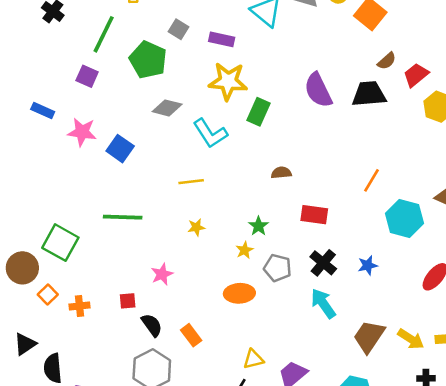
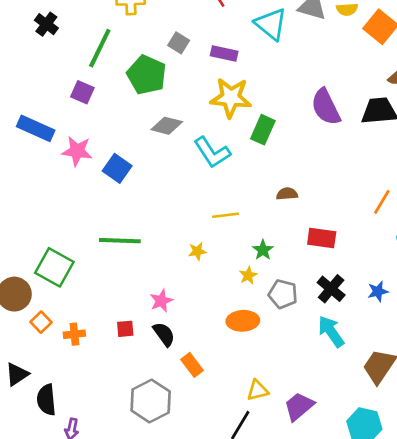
blue rectangle: (43, 110) -> (36, 128), size x1.5
yellow line: (191, 182) -> (225, 215), moved
black semicircle: (152, 325) -> (164, 334), moved

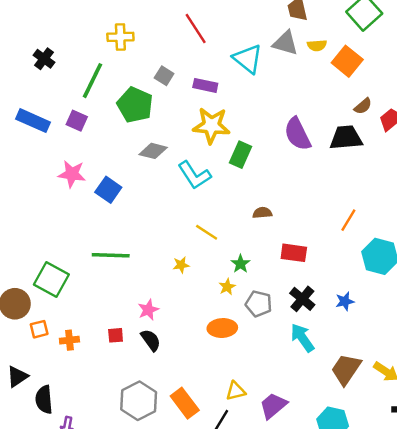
blue rectangle: (36, 128) -> (33, 121), moved
yellow line: (225, 215) -> (207, 232), turned 40
orange square: (41, 322) -> (39, 329), turned 30
orange rectangle: (192, 365) -> (185, 403), moved, size x1.4

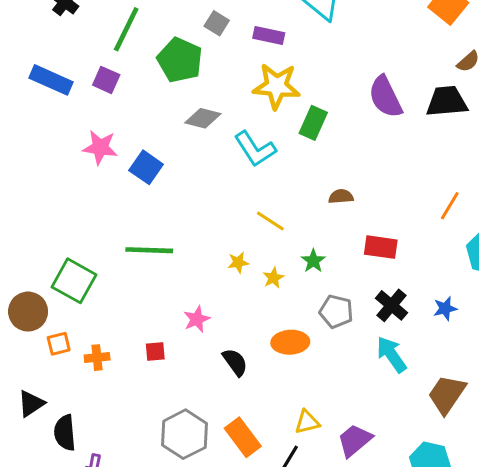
yellow star: (227, 287) -> (273, 278), moved
black semicircle: (151, 340) -> (235, 362), moved

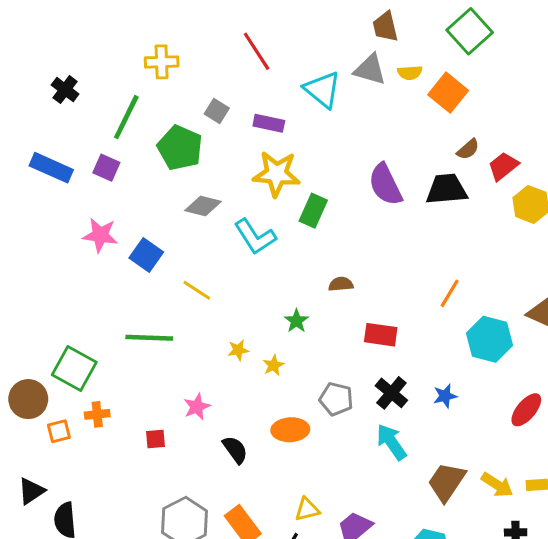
yellow line: (270, 221) -> (197, 290), moved
green star: (313, 261) -> (296, 321), moved
orange cross: (97, 358) -> (97, 414), moved

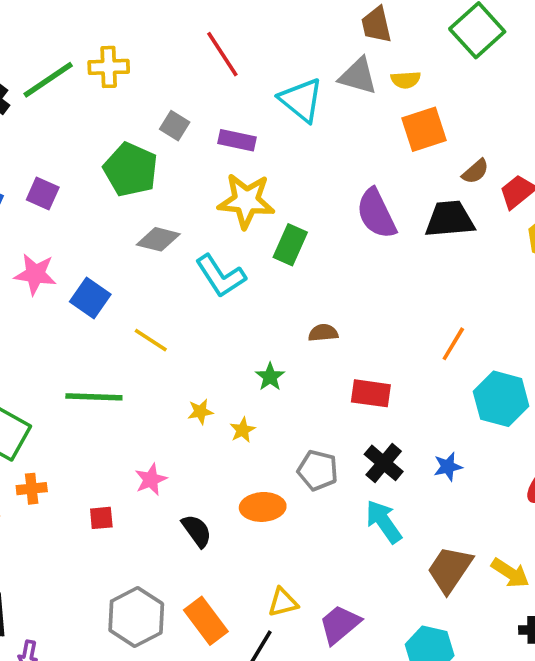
orange square: (448, 93) -> (424, 129), moved, turned 33
green line: (126, 117) -> (48, 80), moved, turned 30

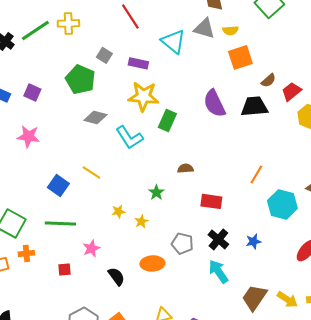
blue square: (90, 298) -> (58, 185), moved
green line: (94, 397) -> (60, 223), moved

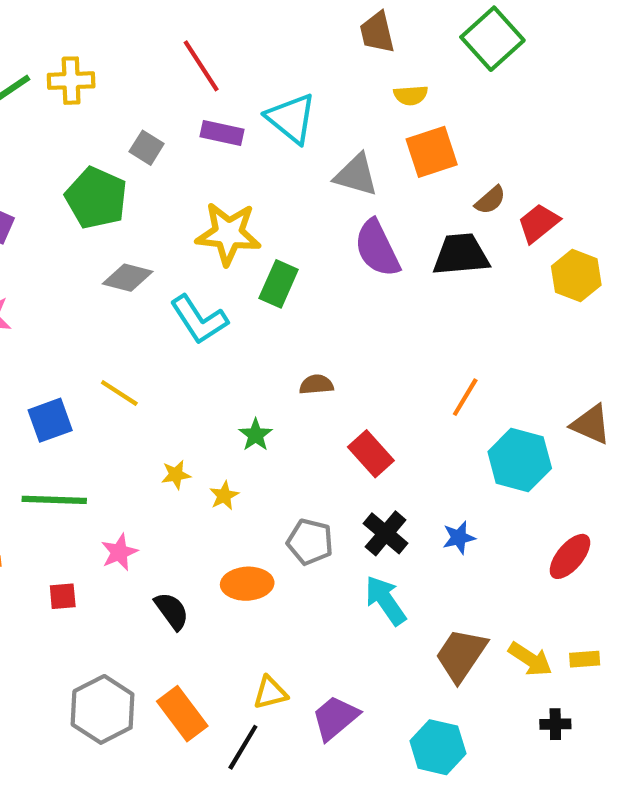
gray triangle: (204, 28) -> (356, 175), moved
purple rectangle: (138, 63) -> (222, 133), moved
blue square: (58, 185) -> (50, 420), turned 35
red rectangle: (211, 201) -> (371, 454), turned 40

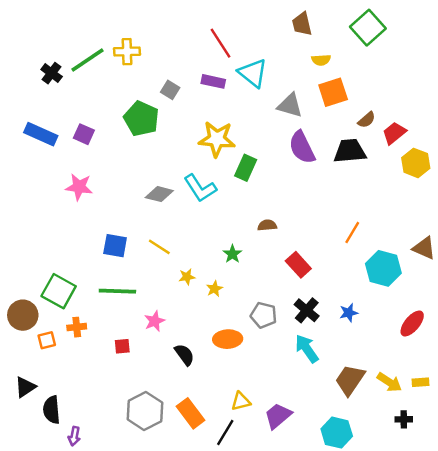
red line: (201, 66) -> (220, 43), moved
gray diamond: (128, 278) -> (159, 194), moved
yellow line: (119, 393) -> (159, 247), moved
blue square: (50, 420) -> (115, 246), turned 30

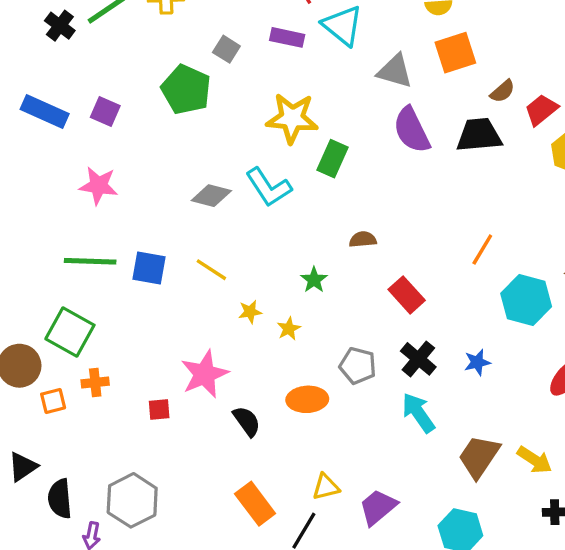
green line: (117, 291) -> (90, 261), moved
pink star: (155, 321) -> (205, 374), size x1.6
gray hexagon: (145, 411) -> (132, 500), moved

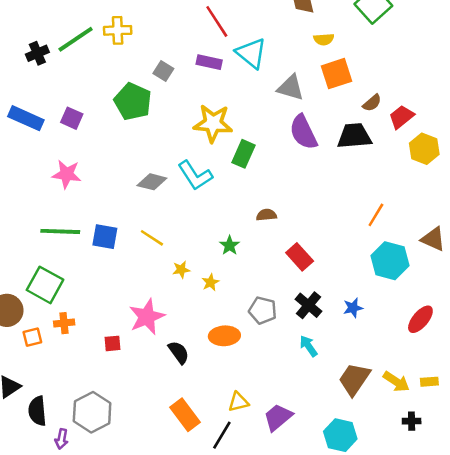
black cross: (60, 26) -> (37, 53), turned 30
orange line: (482, 250) -> (376, 215), moved
cyan arrow: (418, 413) -> (308, 346), size x0.7

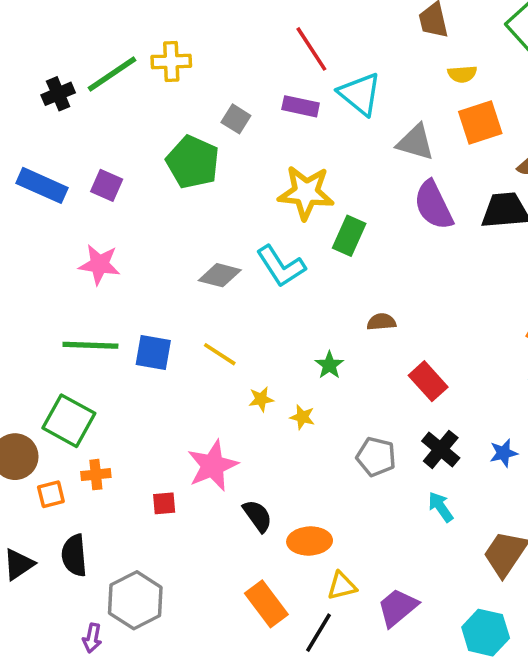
yellow star: (210, 282) -> (302, 417), turned -30
orange ellipse: (224, 336) -> (310, 541), moved
black semicircle: (37, 411) -> (74, 555), moved

